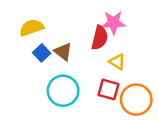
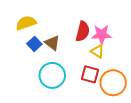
pink star: (113, 23) -> (102, 34), moved

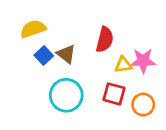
pink star: (102, 34) -> (143, 61), moved
yellow triangle: (97, 51) -> (123, 65), turned -40
orange circle: (113, 83) -> (143, 105), size x0.7

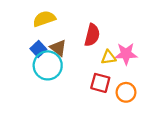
yellow semicircle: (33, 29) -> (44, 19), moved
cyan circle: (66, 95) -> (48, 65), moved

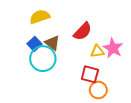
red semicircle: (92, 35) -> (83, 31), turned 30
pink star: (126, 54) -> (113, 48), turned 30
orange circle: (126, 92) -> (98, 90), moved

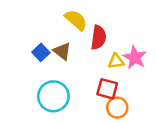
yellow semicircle: (40, 17) -> (76, 20), moved, turned 60
red semicircle: (83, 31) -> (98, 37), turned -36
cyan circle: (43, 59) -> (53, 96), moved

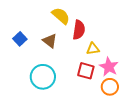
blue square: (41, 52) -> (20, 39), moved
pink star: (135, 57) -> (109, 67), moved
orange circle: (117, 108) -> (110, 87), moved

